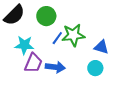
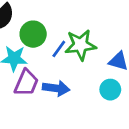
green circle: (46, 16) -> (33, 34), moved

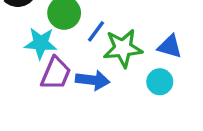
green star: (80, 45) -> (123, 48), moved

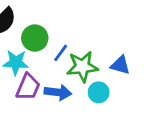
cyan circle: (160, 82) -> (99, 92), moved

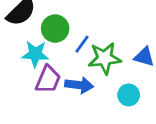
cyan circle: (99, 92) -> (129, 95), moved

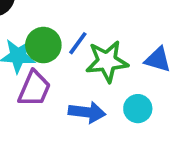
green circle: (55, 29) -> (43, 45), moved
blue arrow: (79, 85) -> (87, 112), moved

